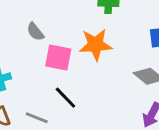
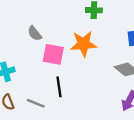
black line: (65, 98) -> (59, 87), turned 36

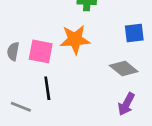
gray semicircle: (35, 33) -> (13, 51), moved, turned 49

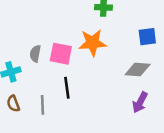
gray diamond: (124, 69) -> (138, 69), turned -35
gray line: (21, 107) -> (43, 105), turned 66

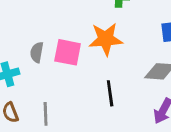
black line: (67, 88) -> (110, 93), moved

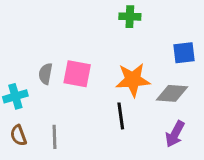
orange star: (106, 39) -> (133, 80), moved

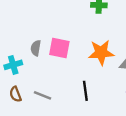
black line: (121, 116) -> (85, 91), moved
gray line: (55, 137) -> (43, 95), turned -66

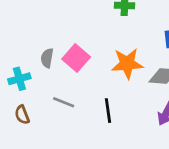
pink square: (59, 48) -> (76, 58), turned 30
gray line: (43, 95) -> (64, 102), moved

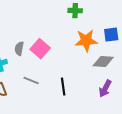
orange star: (127, 64) -> (86, 41), moved

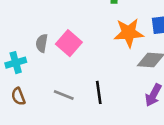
gray line: (31, 81) -> (64, 95), moved

